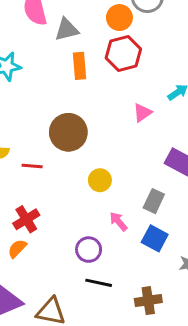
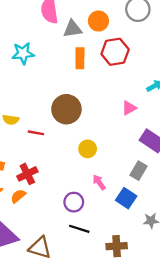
orange circle: (119, 18) -> (98, 21), moved
pink triangle: (142, 113) -> (129, 108), moved
gray rectangle: (154, 201) -> (138, 171), moved

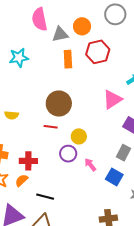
pink triangle: (129, 108) -> (112, 99), size x1.5
red line: (36, 133) -> (51, 127), moved
red cross: (27, 174) -> (28, 161), turned 30
purple circle: (74, 202) -> (68, 154), moved
black line: (79, 229) -> (45, 197), moved

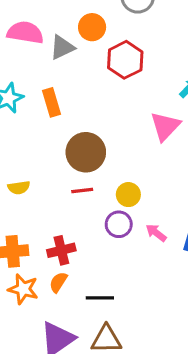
pink semicircle: (39, 19) -> (25, 33), turned 125
orange rectangle: (68, 59) -> (52, 102), moved

